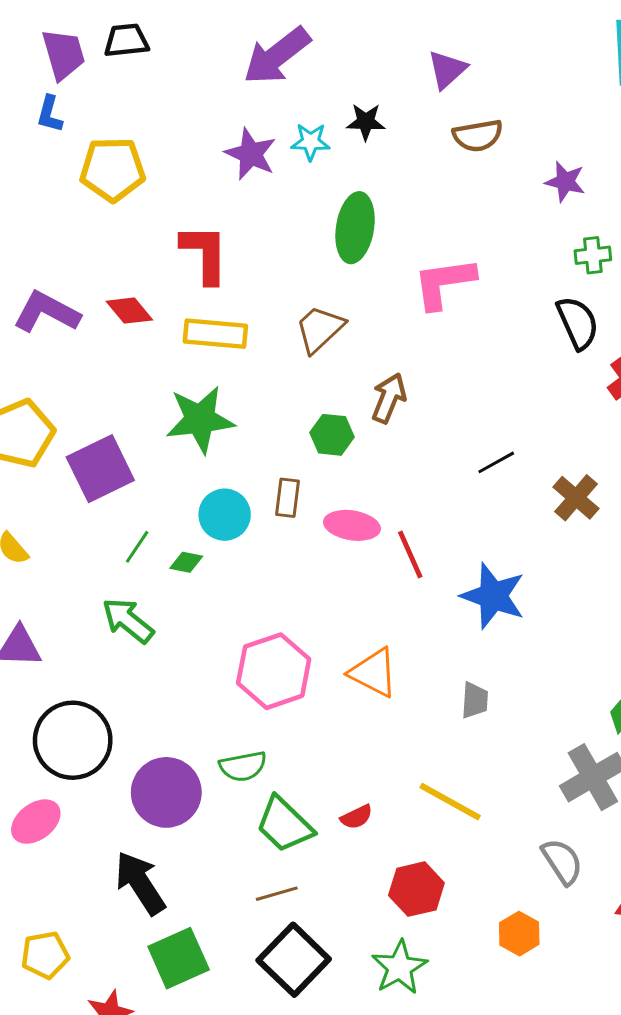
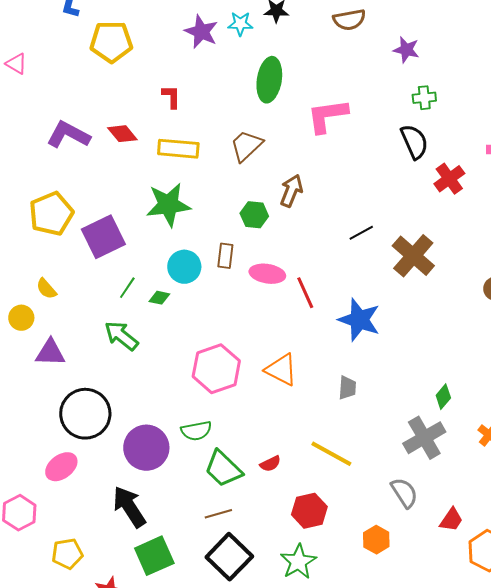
red L-shape: (205, 254) -> (171, 97), size x0.6
brown cross: (576, 498) -> (413, 256), size x1.4

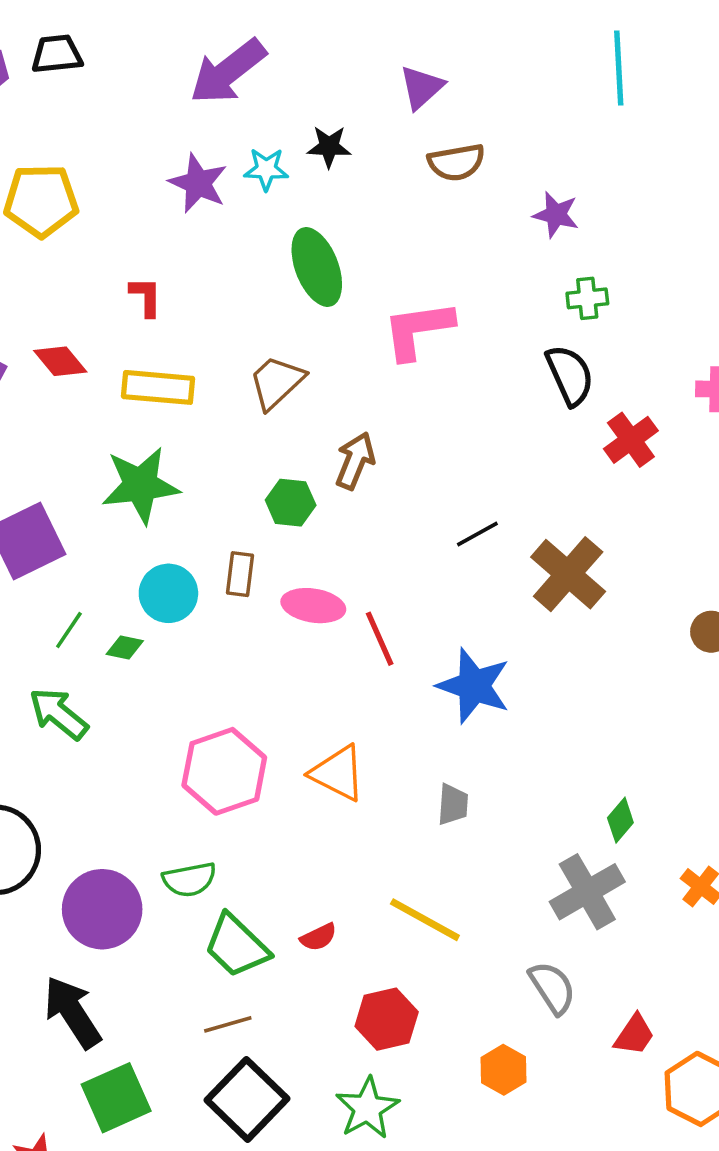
green ellipse: (269, 80) -> (317, 267), turned -30

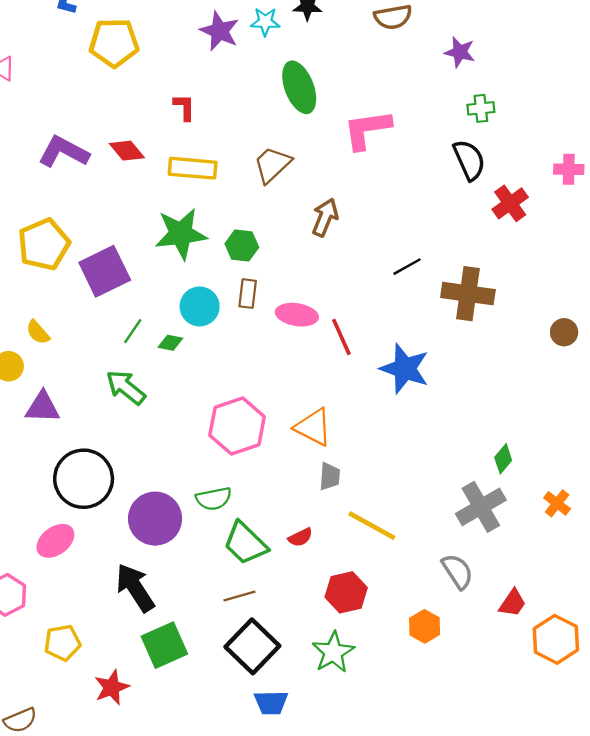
green hexagon: (291, 503) -> (242, 246), moved
brown cross: (568, 574) -> (468, 294), turned -33
gray trapezoid: (453, 804) -> (330, 476), moved

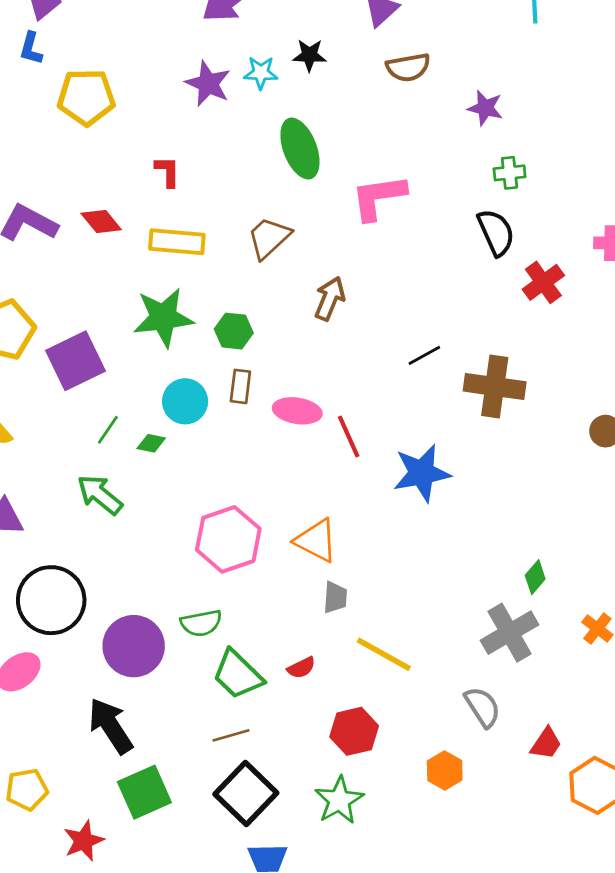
blue star: (405, 369) -> (422, 473), turned -30

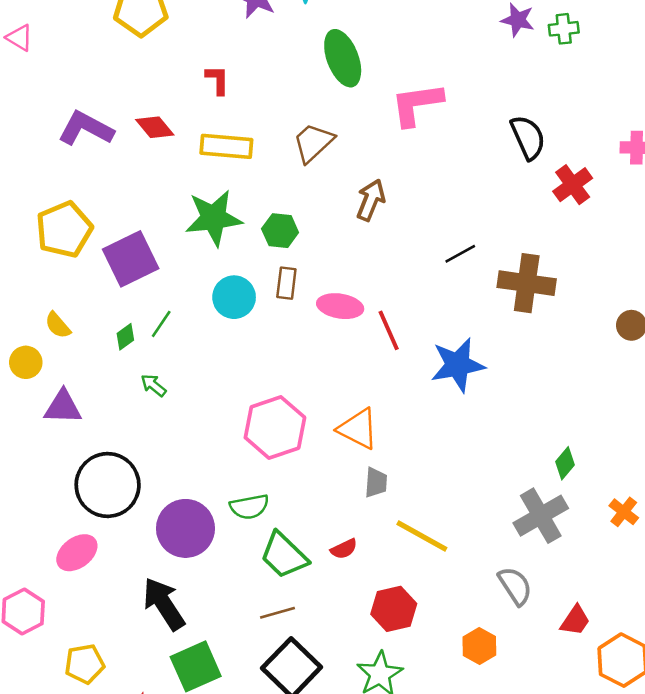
green cross: (510, 173) -> (564, 29), moved
green diamond: (151, 443) -> (125, 337), moved, turned -48
green arrow: (100, 495) -> (154, 385), size x0.6

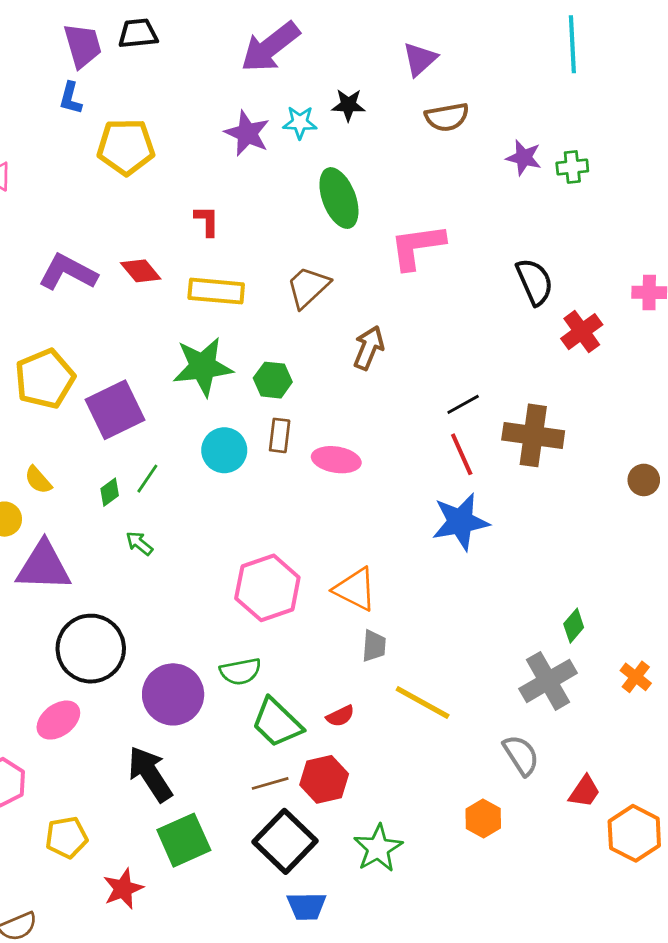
red line: (389, 330) -> (462, 454), moved
purple triangle: (63, 407) -> (44, 566), size x1.4
red hexagon: (394, 609) -> (324, 779), moved

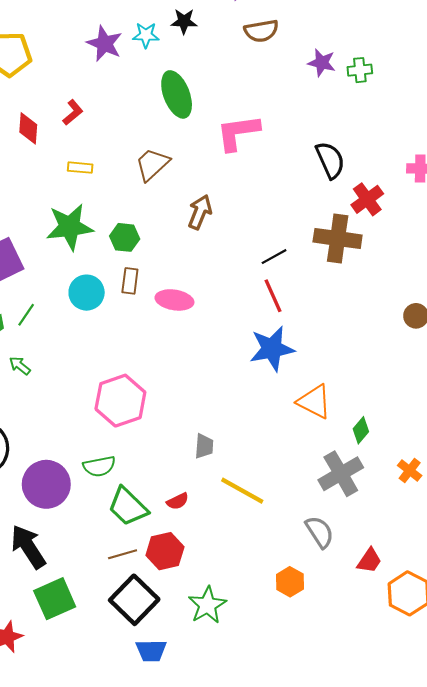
red L-shape: (207, 221) -> (73, 112), turned 50
red diamond: (141, 271) -> (28, 128), moved, turned 44
yellow rectangle: (216, 291) -> (80, 168), size x0.6
brown cross: (533, 435) -> (338, 239), moved
orange triangle: (355, 589) -> (314, 402), moved

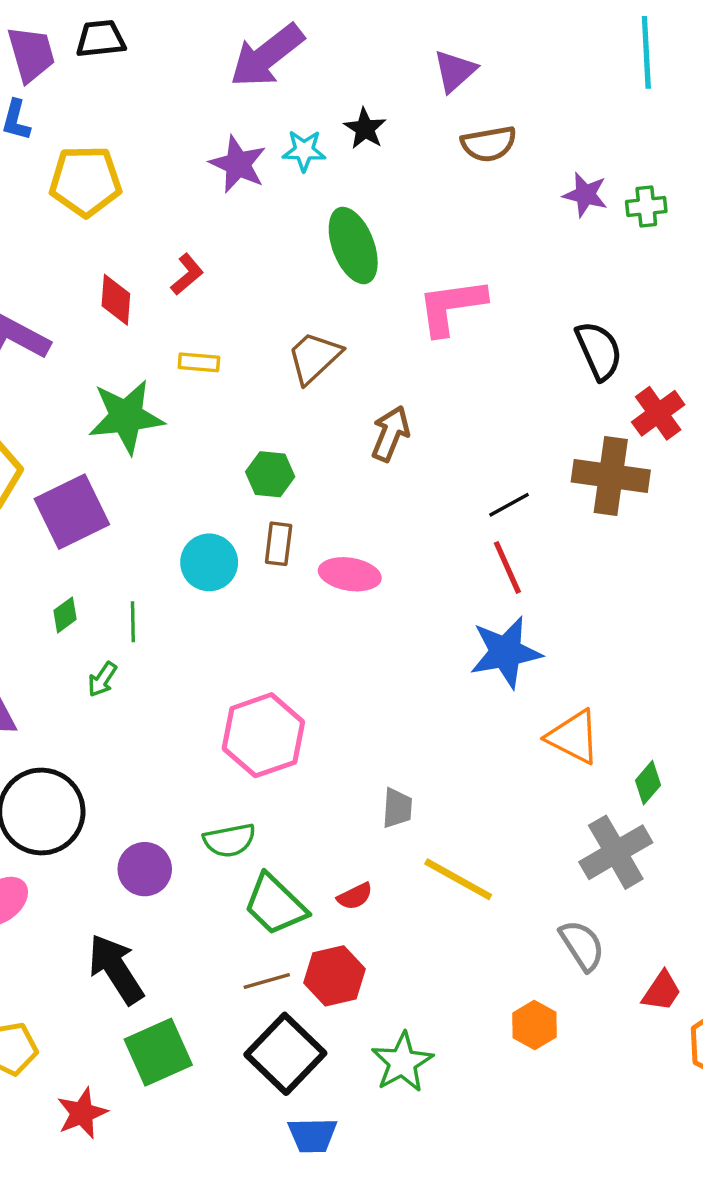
black star: (184, 21) -> (365, 129), turned 30
green star: (70, 227) -> (126, 417), moved
green line: (26, 315) -> (133, 622), moved, turned -35
green arrow: (20, 366) -> (102, 679), turned -95
purple circle: (46, 484) -> (145, 869), size x0.7

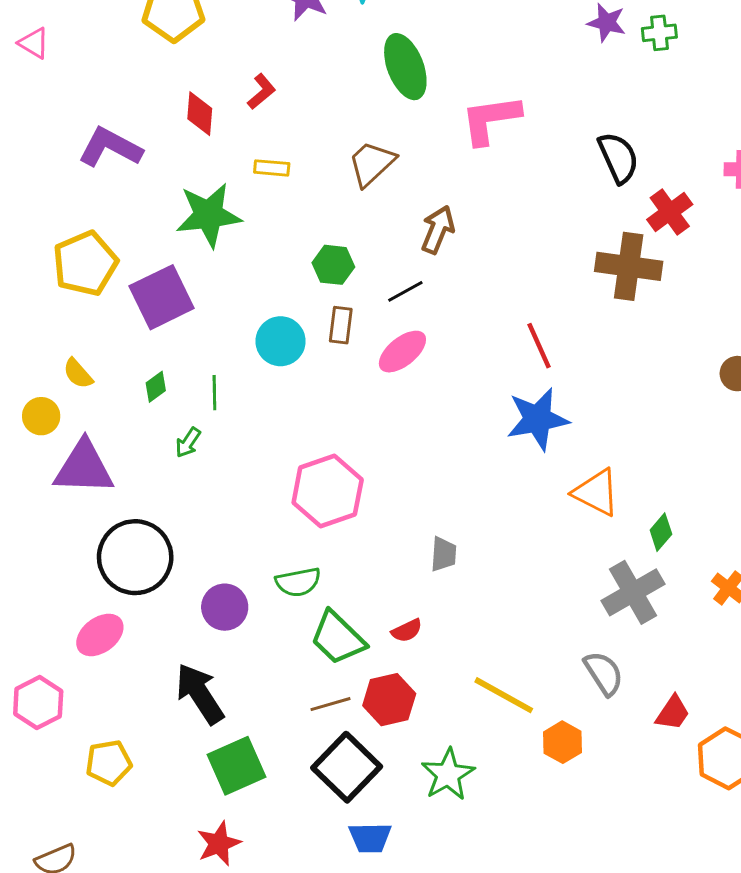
black line: (509, 505) -> (405, 291), moved
pink ellipse: (350, 574) -> (402, 352), turned -48
yellow line: (458, 879) -> (504, 695), moved
red star: (82, 1113) -> (219, 844), moved

